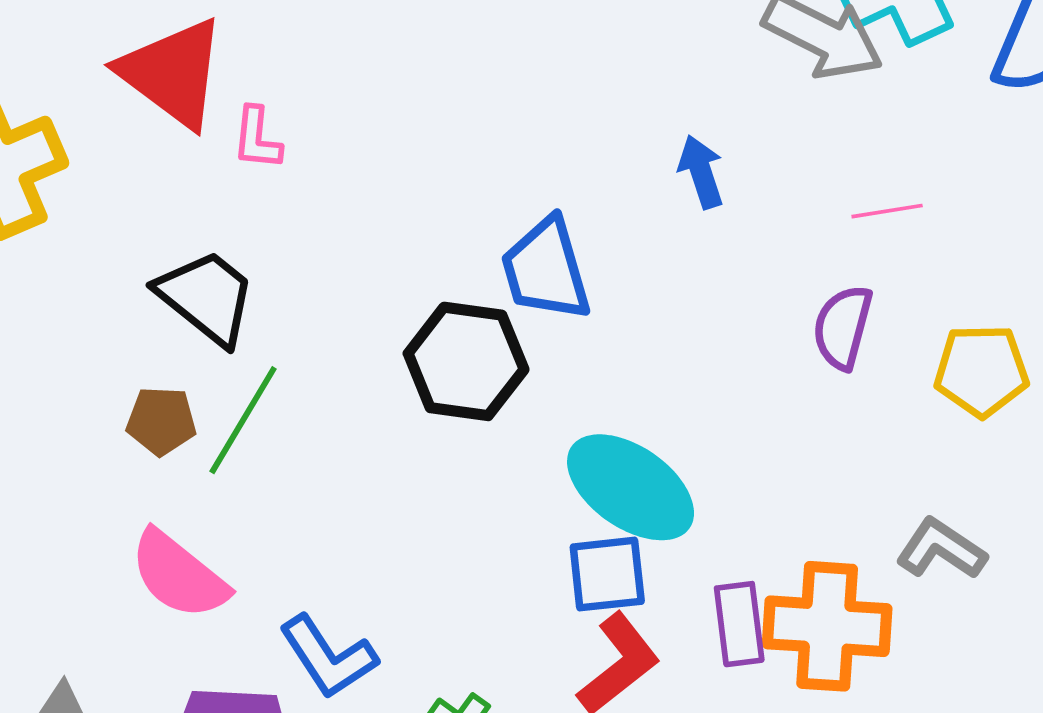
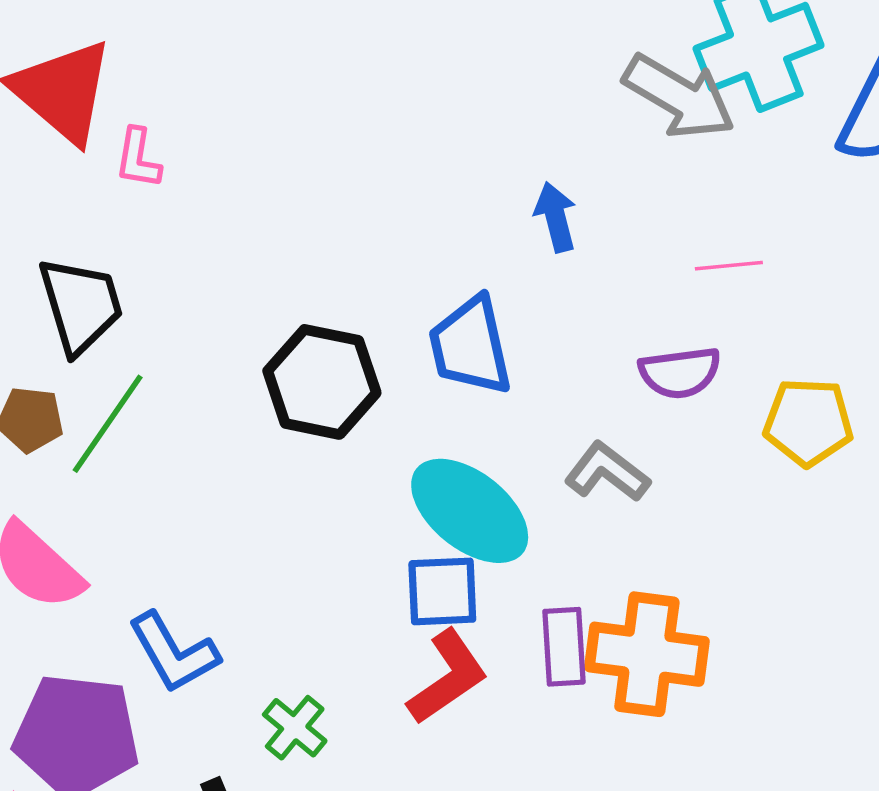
blue trapezoid: (546, 269) -> (470, 346), moved
black trapezoid: (207, 297) -> (81, 305), turned 31
purple semicircle: (843, 327) -> (680, 373), turned -116
gray L-shape: (941, 549) -> (607, 472), moved

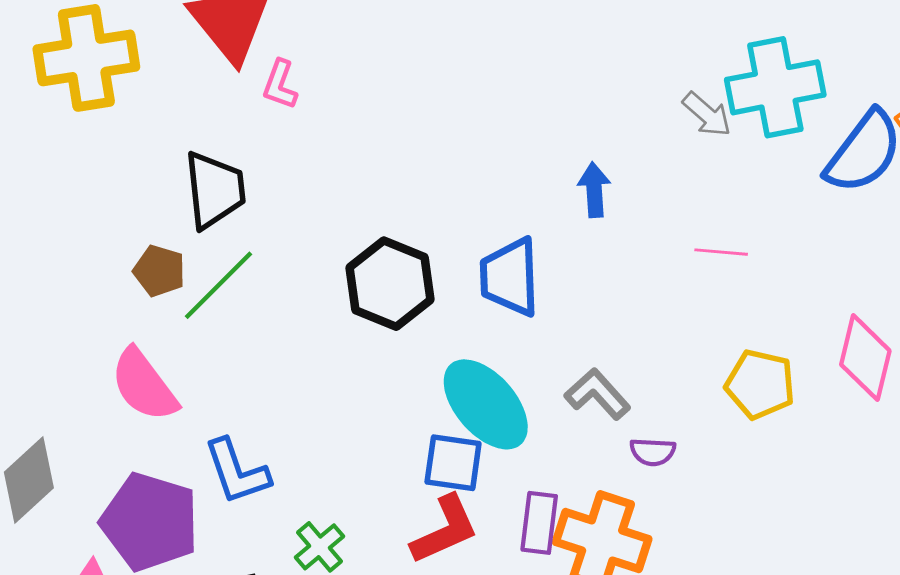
gray arrow: (679, 97) -> (707, 114), size x0.6
purple semicircle: (680, 373) -> (653, 452), moved, size x0.7

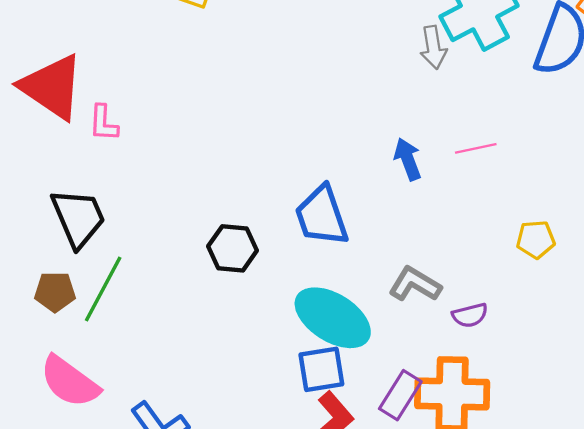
gray arrow: (707, 114) -> (433, 47), turned 57
blue arrow: (594, 190) -> (408, 159), moved
black hexagon: (390, 284) -> (233, 248), size x0.7
yellow pentagon: (760, 384) -> (536, 239), size x0.7
purple rectangle: (539, 523) -> (400, 395), turned 42

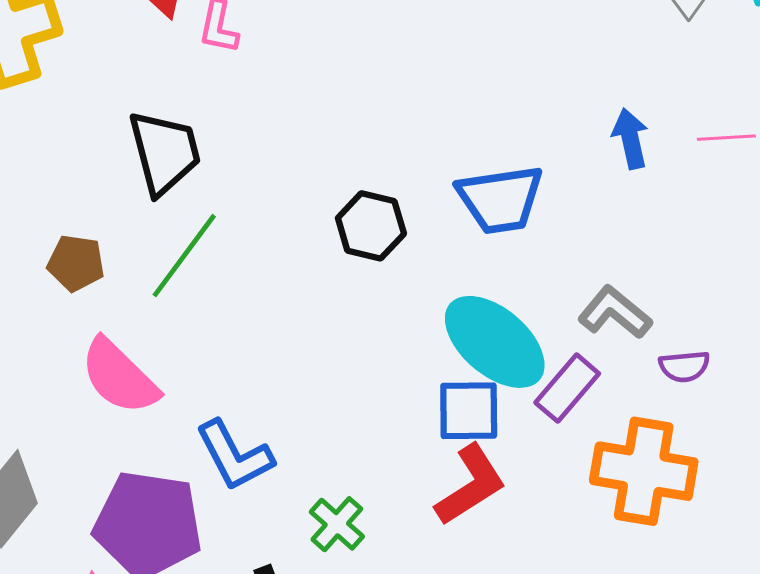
blue trapezoid: (322, 216) -> (500, 199), turned -88
brown pentagon: (55, 292) -> (76, 263), moved
purple rectangle: (400, 395) -> (567, 388), moved

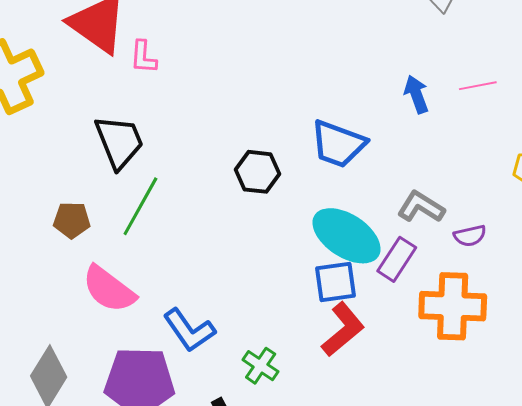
blue trapezoid: (500, 199) -> (338, 144), turned 36

